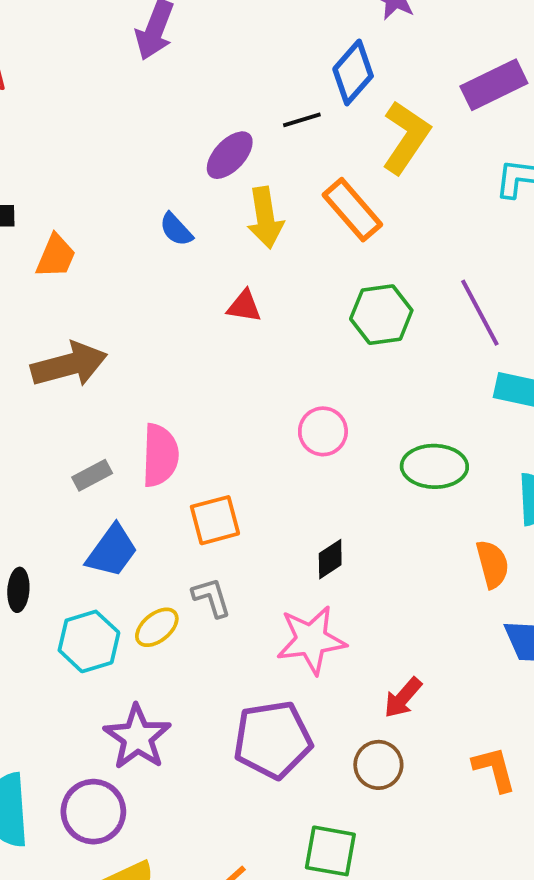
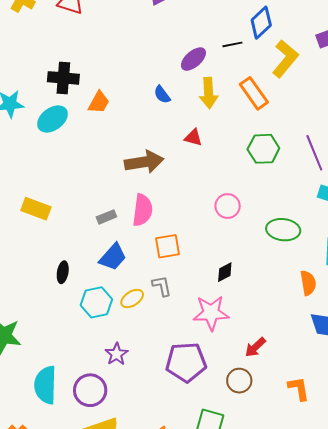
brown arrow: (69, 365) -> (144, 162), moved
purple star: (137, 737) -> (117, 354), size x0.7

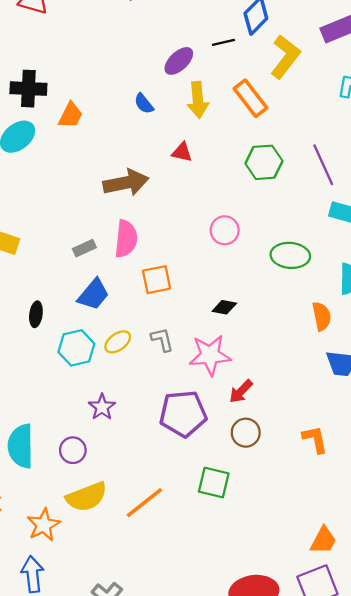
black diamond: (225, 272) -> (224, 307), turned 40
gray L-shape: (162, 286) -> (162, 340), moved
red arrow: (255, 347) -> (241, 391), moved
purple circle: (90, 390) -> (73, 450), size x0.7

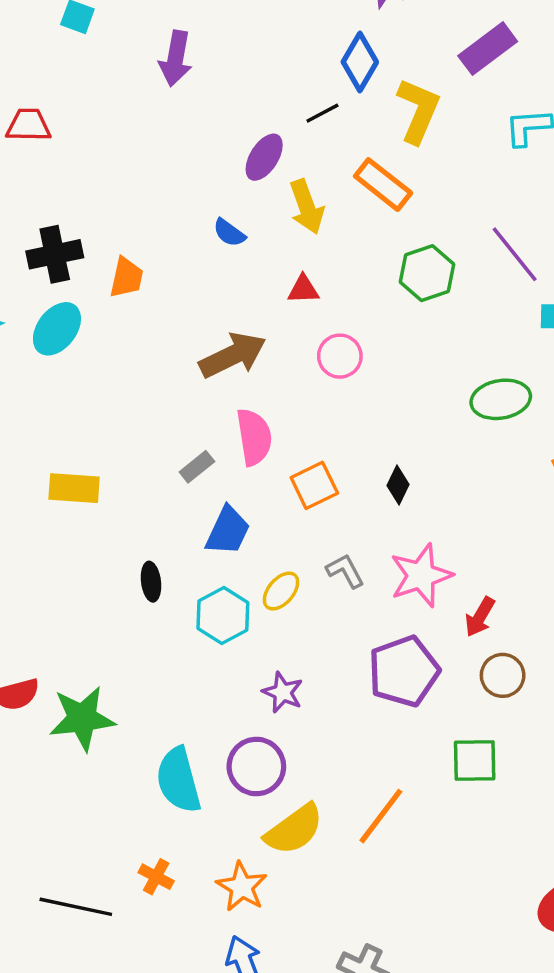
pink circle: (225, 230) -> (340, 356), moved
black diamond: (224, 307) -> (398, 485), moved, turned -60
purple circle: (73, 450) -> (256, 766), size x1.4

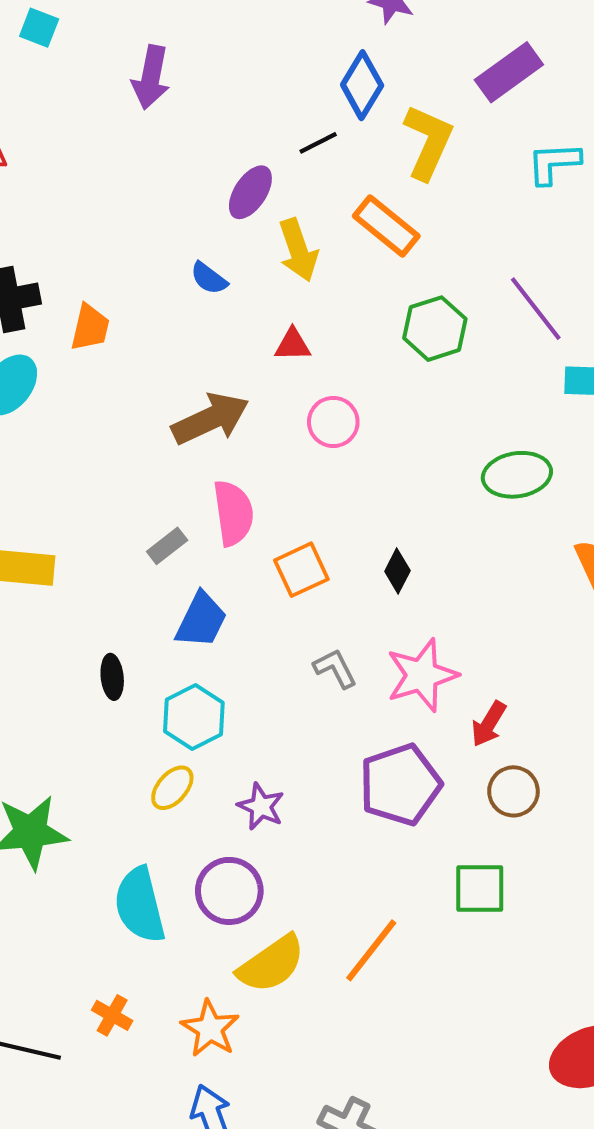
yellow ellipse: (281, 591) -> (172, 788), moved

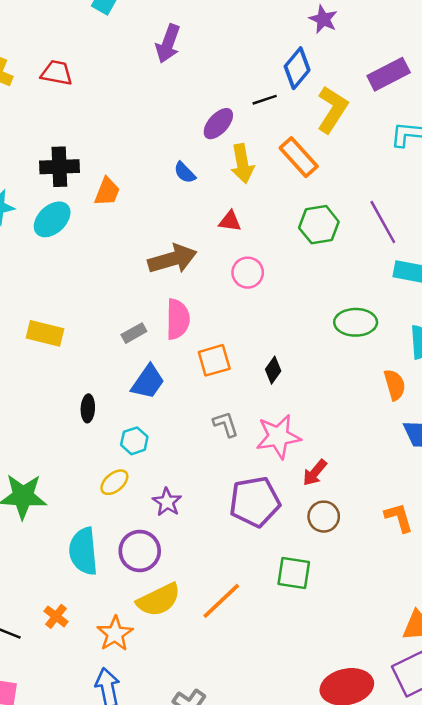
cyan hexagon: (194, 717) -> (134, 441), size x0.7

